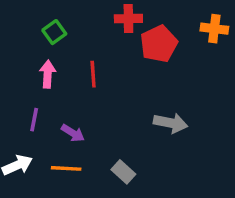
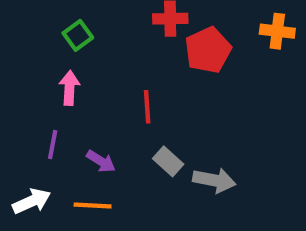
red line: (93, 74) -> (147, 107), moved
gray arrow: (171, 123) -> (214, 180), moved
gray rectangle: (123, 172) -> (168, 161), moved

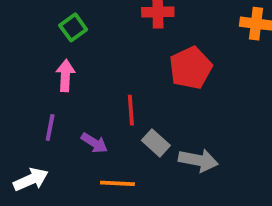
red pentagon: (208, 50) -> (191, 68), moved
red line: (147, 107) -> (131, 110), moved
orange line: (93, 205) -> (117, 183), moved

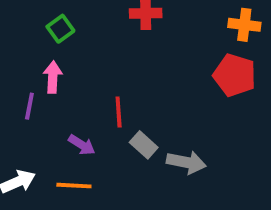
red pentagon: (191, 68) -> (235, 75), moved, turned -30
purple line: (50, 128) -> (29, 106), moved
orange line: (117, 183) -> (74, 186), moved

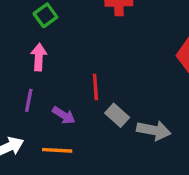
purple line: (29, 106) -> (29, 100), moved

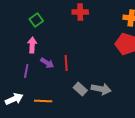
purple arrow: (64, 115) -> (47, 63), moved
gray rectangle: (117, 115) -> (80, 89), moved

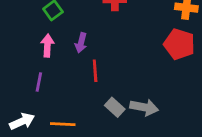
purple arrow: (47, 63) -> (81, 43), moved, turned 72

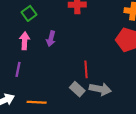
red line: (95, 71) -> (86, 69), moved

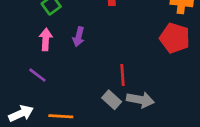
purple line: (18, 69) -> (37, 75), turned -64

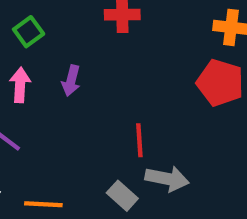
gray rectangle: (112, 100) -> (122, 196), moved

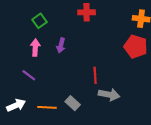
gray rectangle: (122, 196) -> (73, 103), moved

